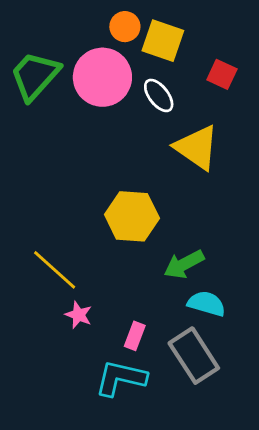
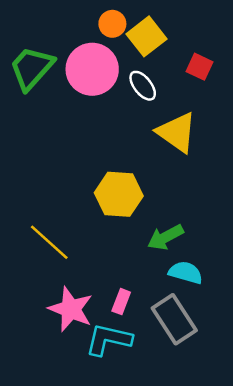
yellow square: (163, 41) -> (146, 36), turned 33
pink star: (79, 315) -> (71, 309), moved, size x1.8

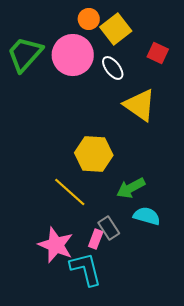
yellow line: (49, 242) -> (70, 192), moved
gray rectangle: (174, 319) -> (109, 228), moved, size x0.6
cyan L-shape: (109, 339) -> (86, 269), turned 63

